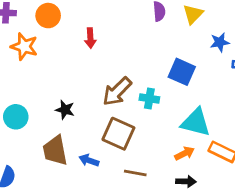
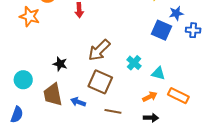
blue square: (182, 72) -> (161, 30), moved
cyan cross: (149, 99) -> (134, 63), moved, turned 32
cyan circle: (16, 117) -> (23, 80), moved
cyan triangle: (196, 122) -> (158, 73), size x0.6

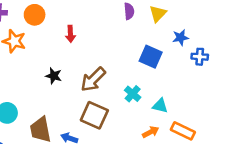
blue square: (161, 30) -> (151, 57), moved
black star: (60, 64) -> (54, 76), moved

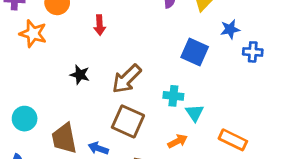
cyan cross: (133, 94) -> (173, 96), turned -35
cyan triangle: (160, 106) -> (195, 113), moved, turned 42
orange arrow: (151, 132) -> (178, 141), moved

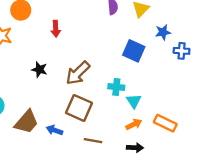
brown trapezoid: (64, 138) -> (27, 122), turned -128
orange arrow: (178, 141) -> (134, 124), moved

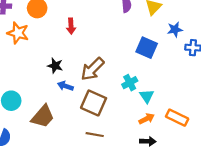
cyan cross: (116, 87) -> (130, 83), turned -35
blue arrow: (55, 130) -> (65, 86), moved
brown line: (93, 141) -> (95, 135), moved

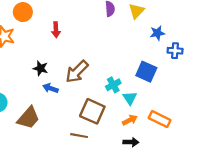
blue square: (147, 48) -> (146, 72), moved
brown square: (94, 103) -> (92, 111), moved

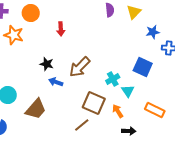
orange arrow: (130, 120) -> (118, 111), moved, turned -96
brown line: (79, 136) -> (82, 125), turned -49

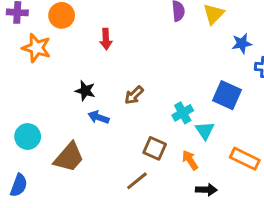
brown arrow: (80, 67) -> (134, 95), size x0.6
brown square: (94, 103) -> (155, 148), size x0.7

